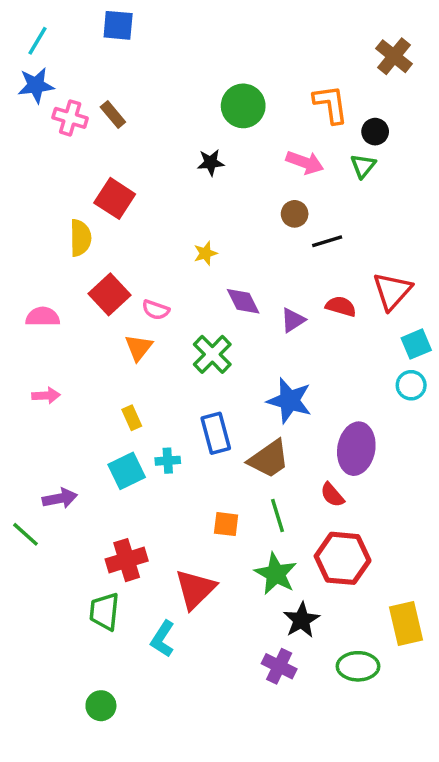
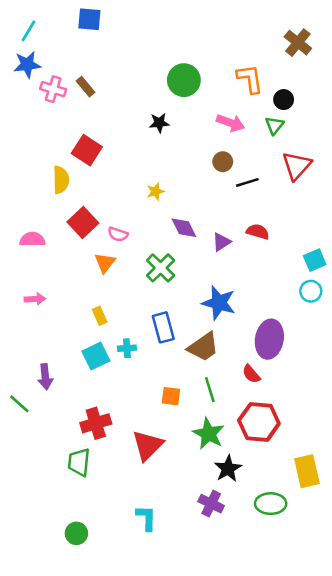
red triangle: (392, 291) -> (297, 166), moved
purple arrow: (60, 498) -> (45, 377), turned 95
cyan L-shape: (163, 639) -> (146, 518), moved, turned 148

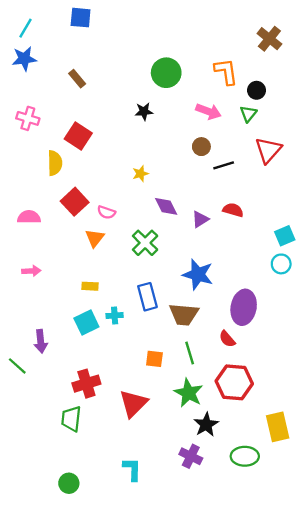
pink cross: (53, 89) -> (28, 118), moved
yellow rectangle: (100, 316) -> (90, 286), turned -63
brown trapezoid: (203, 347) -> (184, 314), turned 40

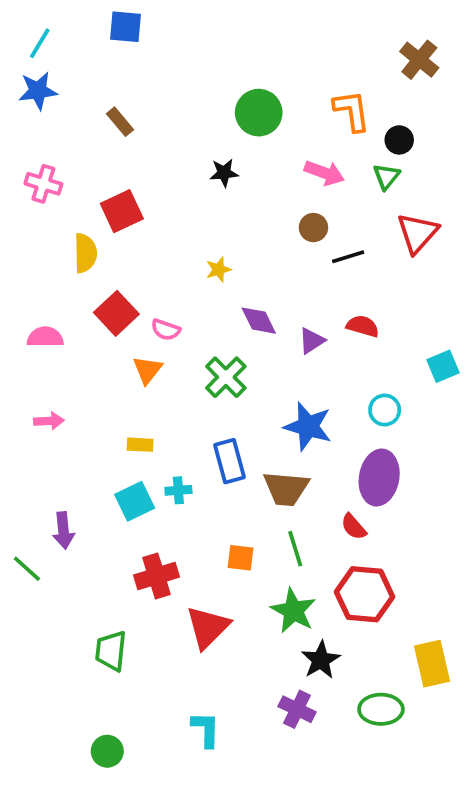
red square: (78, 136) -> (122, 211), turned 32
cyan circle: (281, 264) -> (385, 410), moved
red cross: (86, 384) -> (157, 576), moved

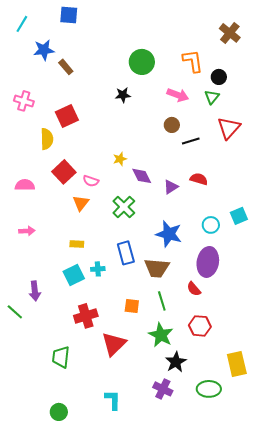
blue star: (38, 91) -> (44, 50), moved
yellow star: (219, 270) -> (120, 159), moved
cyan square: (443, 366) -> (239, 216), moved
red hexagon: (365, 594) -> (200, 326), size x0.7

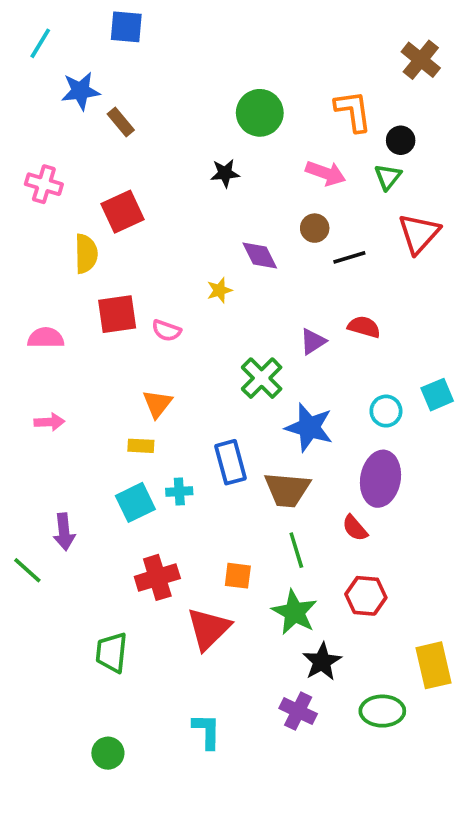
red square: (64, 172) -> (117, 314), turned 35
purple diamond: (142, 176) -> (260, 256), moved
orange triangle: (81, 203) -> (157, 404), moved
green cross: (124, 207) -> (262, 378), moved
orange square: (132, 306) -> (238, 576), moved

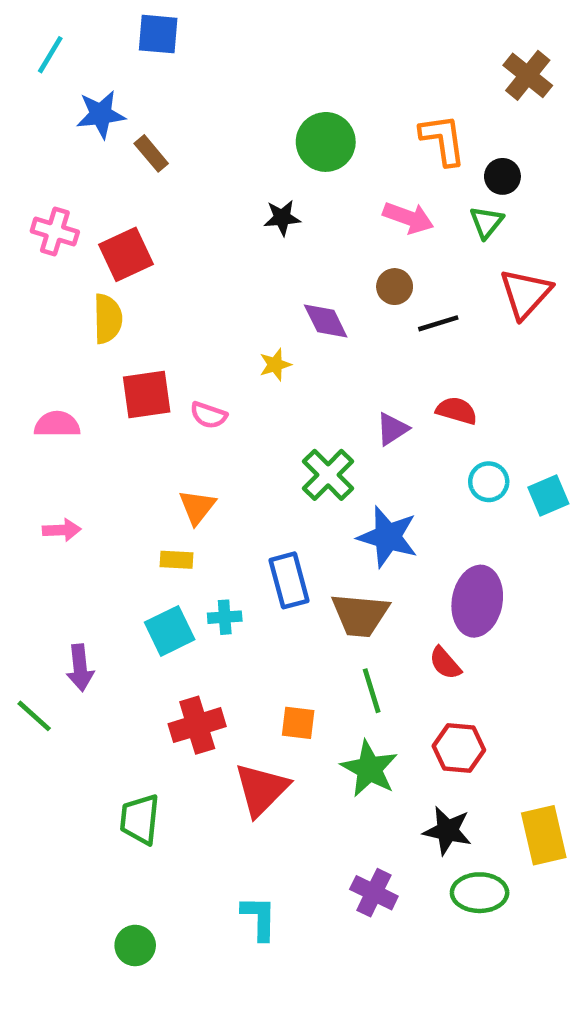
red square: (123, 212) -> (126, 254), moved
cyan circle: (386, 411) -> (489, 482), moved
black star: (322, 662) -> (447, 831), moved, turned -30

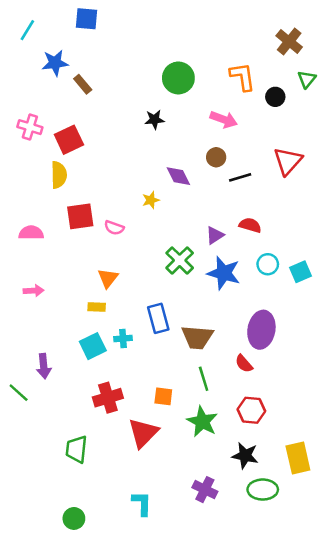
green triangle: (486, 222) -> (307, 79), moved
blue star: (388, 537) -> (224, 273), moved

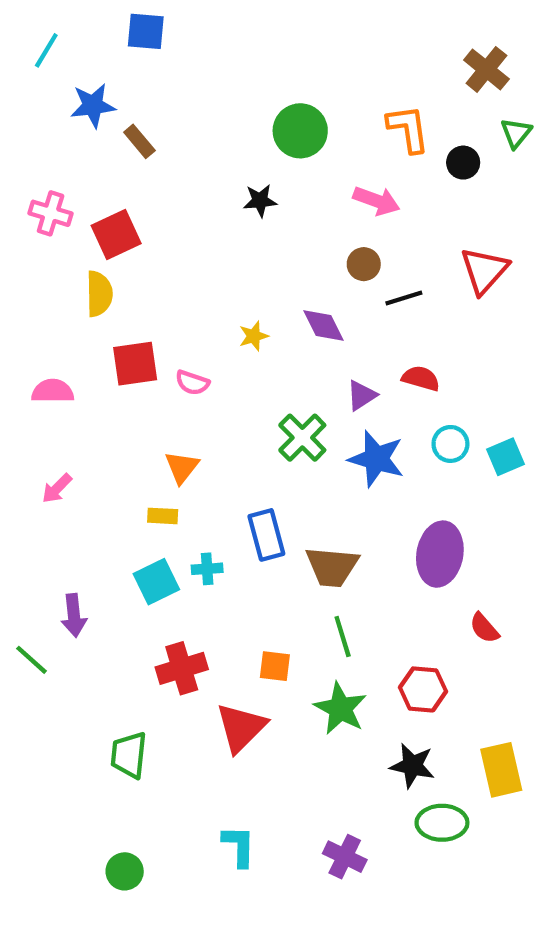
purple diamond: (178, 176) -> (323, 325), moved
pink arrow: (34, 291) -> (57, 488), turned 138
red semicircle: (244, 364) -> (484, 628), moved
purple cross: (205, 490) -> (345, 857), moved

